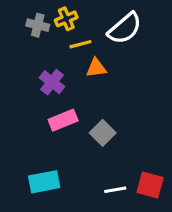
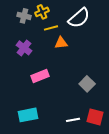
purple cross: (52, 82) -> (24, 48), moved
gray square: (103, 133) -> (87, 84), moved

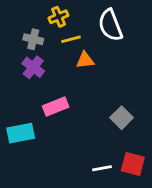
gray cross: (24, 16) -> (33, 39), moved
white semicircle: (79, 18) -> (110, 25), turned 110
cyan rectangle: (28, 115) -> (21, 133), moved

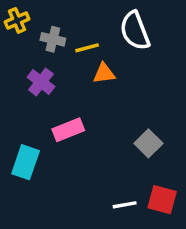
yellow cross: (58, 17) -> (17, 20), moved
gray cross: (33, 39) -> (53, 39), moved
cyan rectangle: (21, 133) -> (26, 162), turned -60

